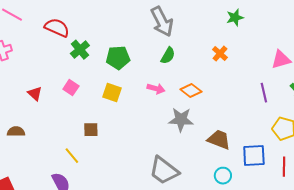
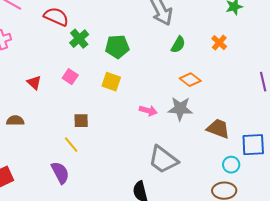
green semicircle: (168, 56) -> (178, 45), moved
pink arrow: (156, 89) -> (148, 111), moved
brown square: (91, 130) -> (81, 121), moved
cyan circle: (223, 176) -> (231, 165), moved

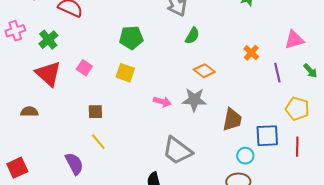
green cross: (79, 39) -> (48, 40), moved
orange cross: (219, 43) -> (251, 53), moved
red triangle: (34, 83) -> (48, 74), size x1.8
brown trapezoid: (218, 129) -> (232, 120), turned 80
yellow line: (71, 145) -> (98, 142), moved

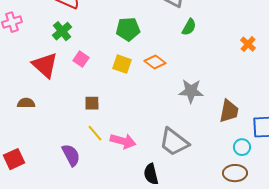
green cross: (48, 40) -> (62, 31), moved
orange diamond: (204, 71) -> (155, 62), moved
pink arrow: (162, 102) -> (123, 141), moved, size x1.4

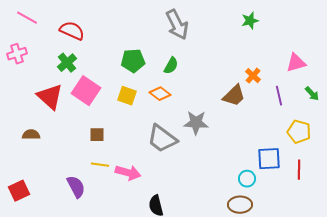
green semicircle: (189, 27) -> (171, 66), moved
pink square: (81, 59) -> (86, 91), size x1.8
brown trapezoid: (229, 111) -> (234, 96), moved, turned 35
yellow line: (95, 133) -> (100, 165), turned -42
gray trapezoid: (174, 142) -> (162, 139), moved

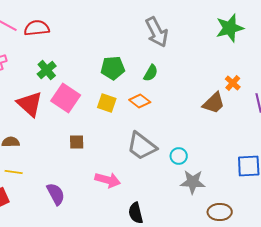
green star: (250, 21) -> (230, 28), size x1.6
red semicircle: (72, 31) -> (37, 28), moved, turned -30
gray star: (196, 123) -> (193, 182), moved
yellow line: (100, 165) -> (14, 172), moved
cyan circle: (247, 179) -> (179, 156), moved

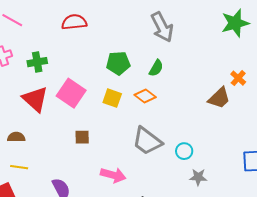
red semicircle: (37, 28) -> (74, 22), moved
green cross: (47, 70) -> (37, 62), moved, turned 30
gray star: (193, 182) -> (198, 177), size x0.7

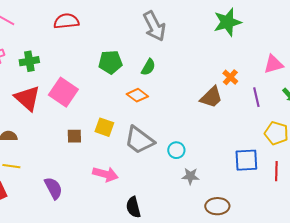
yellow square: (112, 98) -> (104, 127), moved

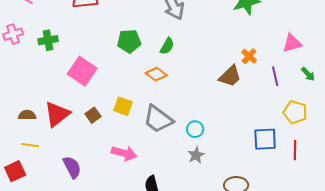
red triangle: (27, 98) -> (57, 114), moved, turned 40
brown square: (74, 136) -> (93, 115), turned -35
gray star: (190, 176) -> (196, 155), moved, turned -30

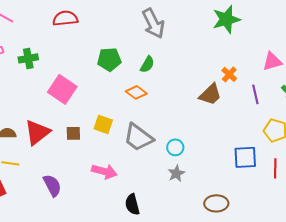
brown square: (93, 115) -> (73, 133), turned 35

